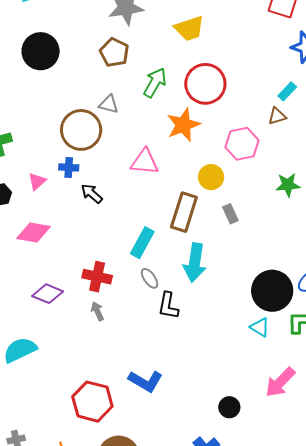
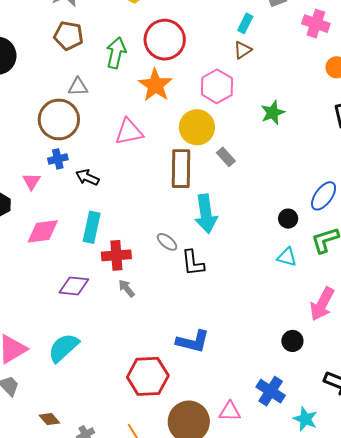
yellow circle: (211, 177) -> (197, 127), size x1.4
cyan rectangle: (142, 243) -> (92, 227), moved
black circle: (272, 291) -> (288, 219), size x0.5
black circle: (229, 407) -> (292, 341), moved

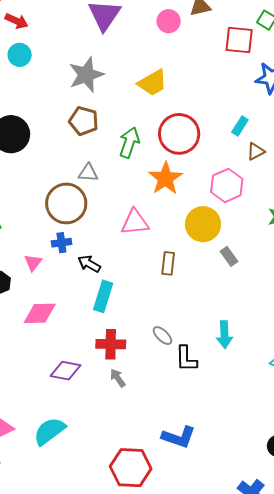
cyan rectangle: (245, 23) -> (240, 126), moved
brown rectangle: (181, 169) -> (168, 263), moved, size x0.6
cyan arrow: (206, 214) -> (224, 335), moved, size x0.7
cyan rectangle: (92, 227) -> (103, 296), moved

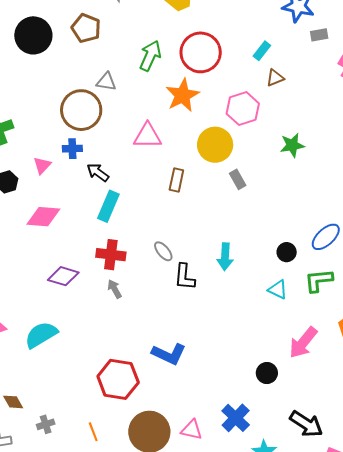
brown pentagon: (84, 121) -> (86, 28), moved

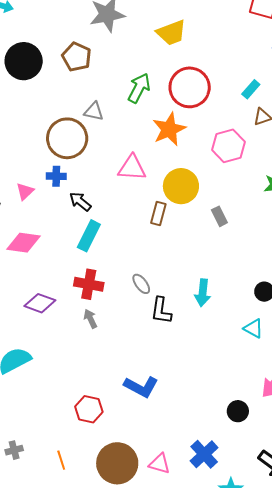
yellow circle: (215, 145) -> (181, 186), moved
red hexagon: (118, 379) -> (89, 409), size x0.7

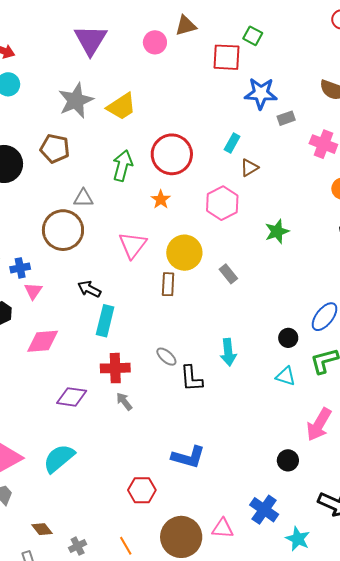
yellow trapezoid: (171, 33) -> (121, 107), moved
orange star: (169, 129) -> (161, 199), size x0.6
pink triangle: (132, 168) -> (133, 245), turned -44
blue cross: (56, 176) -> (20, 268), moved

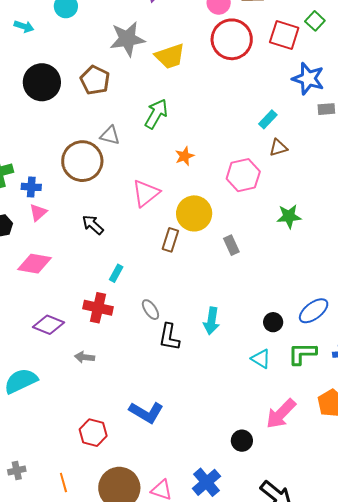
red circle: (172, 154) -> (232, 39), moved
cyan rectangle: (105, 321) -> (116, 273), moved, size x0.6
gray arrow: (124, 401) -> (85, 357), moved, turned -60

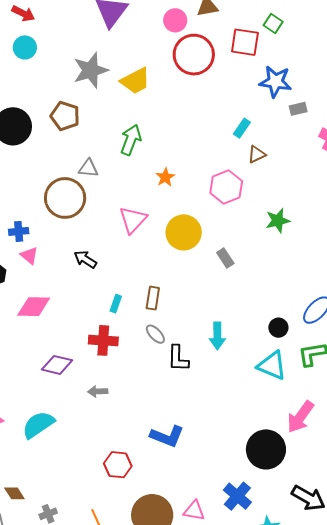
pink triangle: (38, 212) -> (29, 256), turned -30
brown rectangle: (170, 240) -> (153, 298), moved
cyan triangle: (261, 359) -> (272, 366), size x1.5
black circle: (242, 441) -> (266, 449), size x1.8

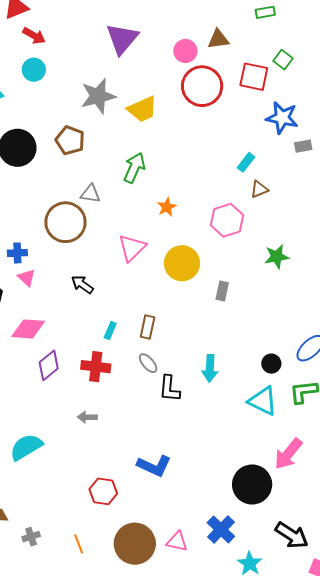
gray rectangle: (225, 258) -> (222, 291), turned 42
purple diamond: (57, 365) -> (49, 365), moved, turned -56

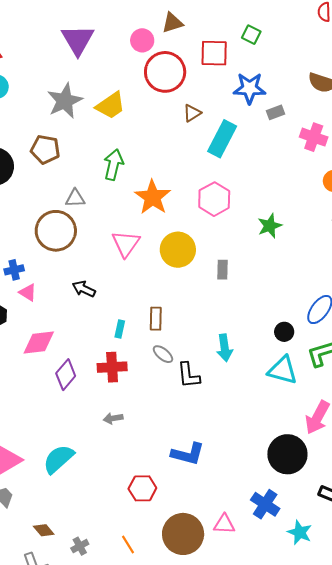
green square: (283, 60) -> (251, 35), moved
cyan rectangle: (246, 162) -> (222, 139), size x1.8
brown triangle: (259, 189) -> (192, 113), moved
orange star: (167, 207) -> (153, 197), size x1.8

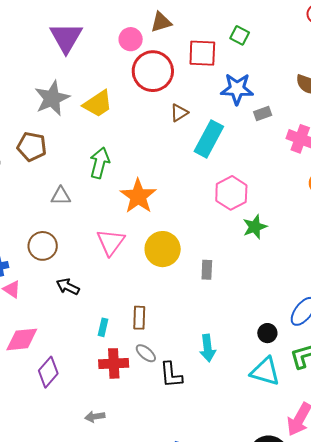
pink hexagon: (214, 199) -> (231, 193), moved
brown circle: (56, 231) -> (43, 246), moved, size x0.7
red cross: (112, 367) -> (114, 363), moved

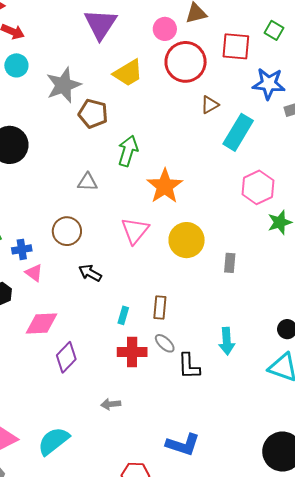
gray star: (52, 98) -> (64, 85), moved
yellow trapezoid: (98, 104) -> (128, 73), moved
brown pentagon: (32, 147) -> (93, 114), moved

